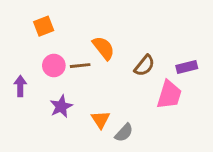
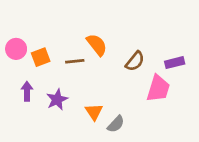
orange square: (44, 26) -> (41, 57), moved
pink circle: (54, 66) -> (16, 49), moved
purple arrow: (20, 86) -> (27, 91), moved

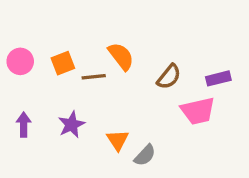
orange square: (41, 57) -> (63, 63), moved
pink trapezoid: (158, 89) -> (198, 111), turned 60
purple arrow: (27, 91) -> (24, 125), moved

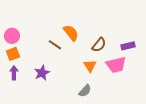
orange square: (63, 63) -> (13, 54), moved
brown line: (94, 77) -> (55, 45), turned 40
orange triangle: (118, 140) -> (90, 66), moved

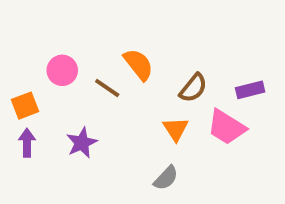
pink circle: (12, 36) -> (62, 70), moved
pink trapezoid: (116, 65) -> (227, 127), turned 45

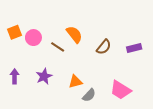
orange square: (25, 106) -> (15, 32), moved
pink trapezoid: (227, 127) -> (121, 90), moved
orange triangle: (176, 129) -> (75, 82), moved, turned 48

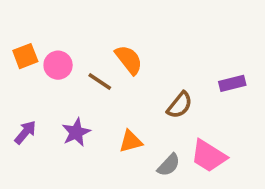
brown semicircle: (104, 47) -> (180, 105), moved
purple arrow: (15, 76) -> (25, 132), turned 40
gray semicircle: (89, 95) -> (169, 165), moved

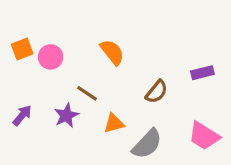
brown line: (100, 81) -> (87, 93), moved
pink trapezoid: (209, 156) -> (204, 136), moved
gray semicircle: (169, 165) -> (147, 144), size x1.5

